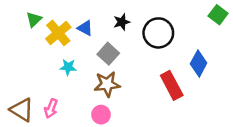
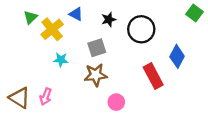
blue triangle: (85, 28) -> (76, 14), moved
gray square: (108, 54) -> (97, 48), turned 30
pink circle: (101, 115) -> (116, 102), moved

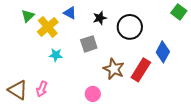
brown star: (96, 75) -> (114, 69), moved, turned 30
red rectangle: (153, 76) -> (141, 70), turned 60
pink circle: (116, 102) -> (93, 94), moved

